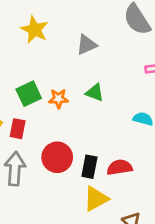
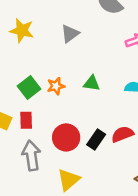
green triangle: (95, 93) -> (92, 83), moved
black rectangle: (89, 167) -> (96, 139), turned 36
yellow triangle: (96, 199) -> (69, 180), moved

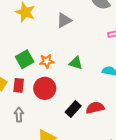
red circle: (66, 137) -> (45, 88), moved
gray arrow: (31, 156) -> (19, 115), size x0.6

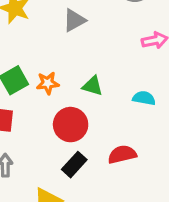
red circle: (45, 88) -> (71, 125), moved
black rectangle: (73, 109) -> (74, 165), moved

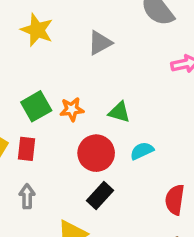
cyan semicircle: (144, 98) -> (142, 151), moved, turned -35
red semicircle: (122, 154) -> (175, 200), moved, turned -68

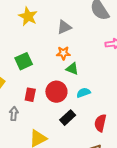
orange star: (72, 109) -> (63, 53), moved
red rectangle: (26, 149) -> (30, 95), moved
black rectangle: (100, 195) -> (68, 118), moved

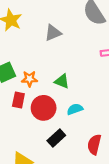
orange star: (63, 53) -> (29, 79), moved
red rectangle: (30, 95) -> (18, 100), moved

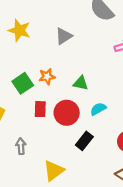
orange star: (29, 79) -> (47, 77), moved

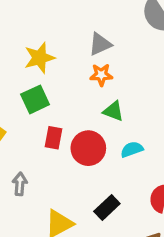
yellow star: (19, 30) -> (39, 58), moved, turned 30
orange star: (47, 77) -> (101, 75), moved
black rectangle: (84, 141) -> (107, 207), moved

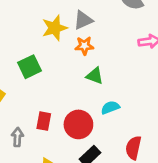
yellow star: (39, 58) -> (55, 28), moved
red rectangle: (54, 138) -> (44, 121), moved
red circle: (88, 148) -> (78, 124), moved

